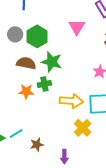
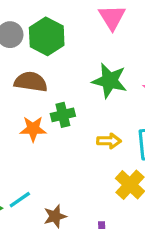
green star: (52, 62) -> (110, 81), moved
yellow arrow: (71, 101) -> (109, 141), size x0.6

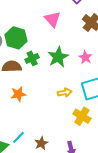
green star: (110, 81) -> (58, 57), turned -30
green cross: (63, 115) -> (32, 58), moved

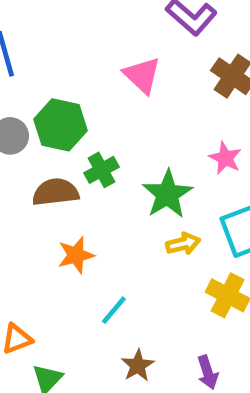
green star: (58, 57) -> (167, 194), moved
cyan line: (18, 137) -> (114, 310), moved

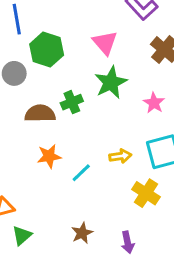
green hexagon: (60, 125) -> (47, 50), moved
green star: (167, 194) -> (111, 82), moved
cyan line: (114, 310) -> (81, 173), moved

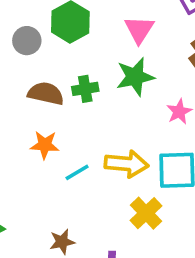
yellow arrow: (120, 156) -> (126, 164), size x1.6

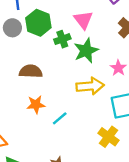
gray circle: (27, 41) -> (12, 28), moved
green cross: (85, 89) -> (62, 39), moved
yellow arrow: (126, 164) -> (90, 86), moved

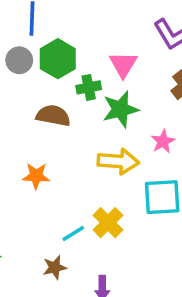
brown semicircle: (31, 71) -> (53, 116), moved
cyan line: (60, 118) -> (73, 233), moved
yellow cross: (108, 137) -> (108, 223), moved

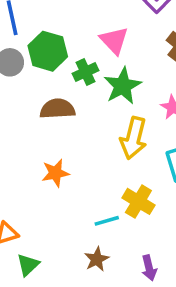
yellow arrow: (118, 161) -> (133, 138), turned 114
cyan line: (73, 233) -> (107, 221), turned 30

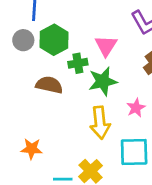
yellow arrow: (133, 138) -> (100, 123), turned -36
orange star: (55, 173) -> (32, 149), moved

